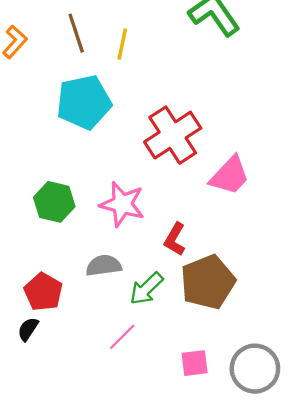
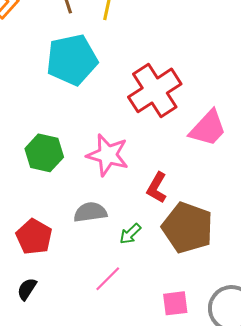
brown pentagon: (208, 282) -> (188, 228), turned -30
green arrow: (146, 289) -> (130, 234), size x0.7
black semicircle: (28, 329) -> (27, 289), moved

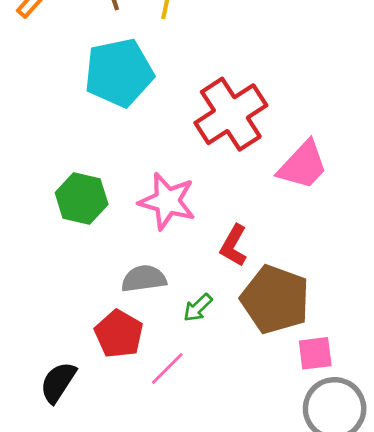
red pentagon: (34, 237) -> (119, 334), moved
black semicircle: (27, 289) -> (58, 382), size x1.4
pink square: (175, 303) -> (315, 353), moved

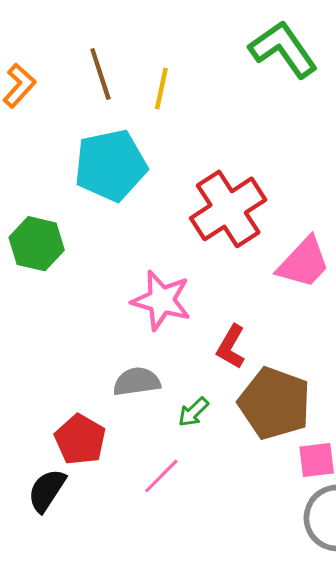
green hexagon: (82, 198) -> (37, 244), moved
red pentagon: (119, 334) -> (80, 440), moved

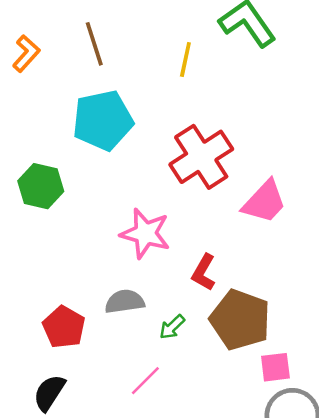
yellow line: (161, 89) -> (185, 60), moved
red pentagon: (80, 440) -> (64, 327), moved

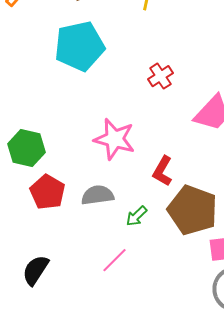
red cross: (201, 157) -> (160, 76), size x0.5
green hexagon: (41, 186) -> (26, 148), moved
red pentagon: (64, 327) -> (48, 192), moved

